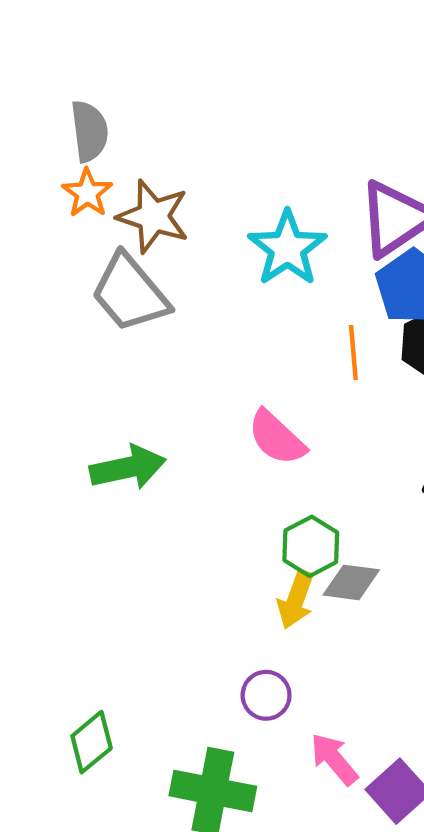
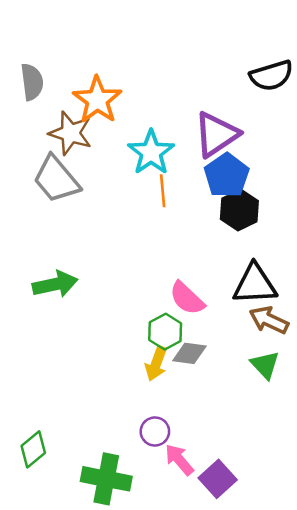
orange star: (87, 193) -> (97, 100), moved, size x1.6
orange line: (353, 353) -> (163, 191), moved
pink semicircle: (277, 438) -> (187, 298), moved
purple circle: (266, 695) -> (155, 431), moved

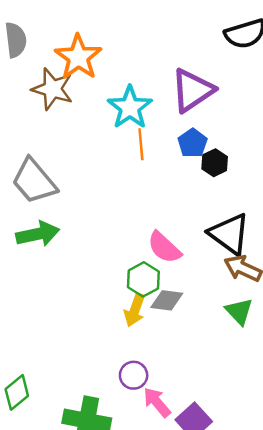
blue pentagon: (227, 175) -> (192, 143), moved, size x0.7
gray trapezoid: (56, 179) -> (34, 181), moved
black hexagon: (239, 210) -> (215, 163), size x0.7
black triangle: (255, 284) -> (229, 234), turned 39

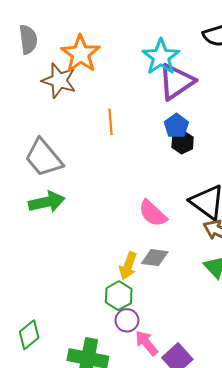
cyan star: (130, 107) -> (161, 57), moved
orange line: (141, 144) -> (110, 122), moved
black hexagon: (215, 163) -> (183, 142), moved
green hexagon: (143, 279) -> (119, 296), moved

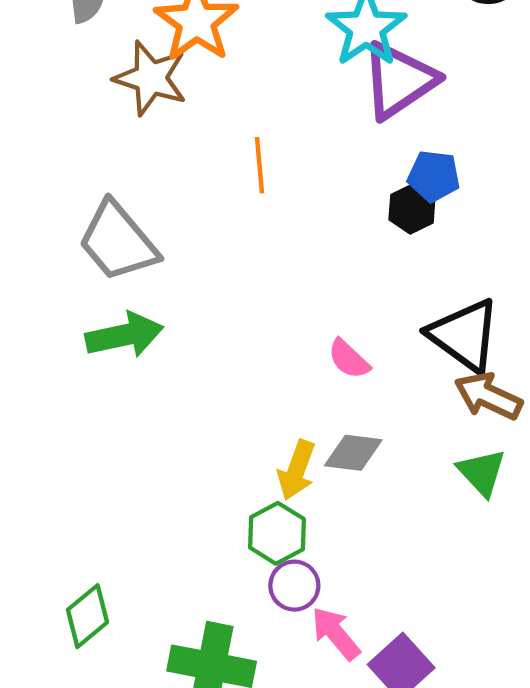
blue pentagon: (176, 126) -> (434, 176), moved, turned -30
pink semicircle: (153, 213) -> (349, 359), size x0.7

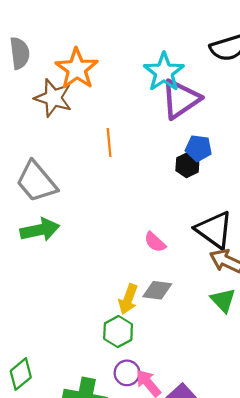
purple circle: (294, 586) -> (127, 373), moved

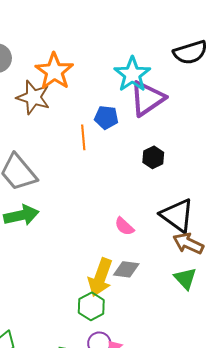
blue pentagon: (199, 148) -> (106, 117), moved
yellow arrow: (128, 299) -> (100, 277), size x1.4

